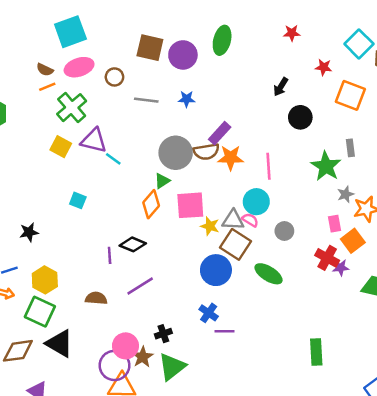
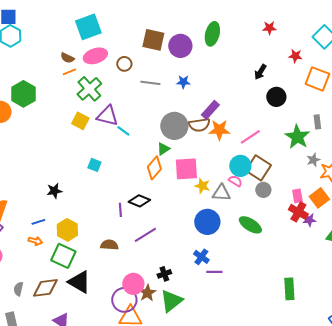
pink line: (269, 166) -> (250, 137), turned 60
gray triangle: (233, 220) -> (221, 193), moved
pink rectangle: (335, 224) -> (297, 196), moved
brown square: (236, 244) -> (258, 168), moved

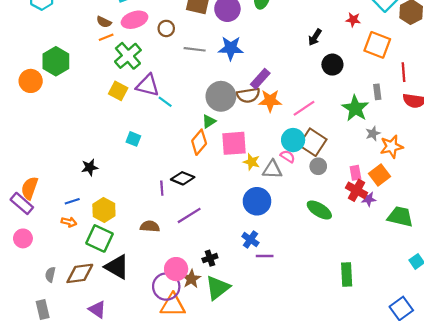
blue star: (183, 82) -> (231, 48), size x1.6
green ellipse: (250, 225) -> (319, 210), moved

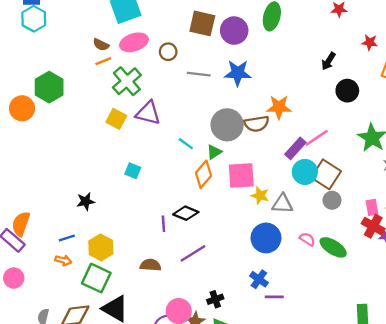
purple rectangle: (260, 79) -> (295, 148), moved
orange star: (270, 101) -> (279, 107), moved
cyan line: (165, 102) -> (186, 144), moved
pink semicircle: (288, 156) -> (307, 239), moved

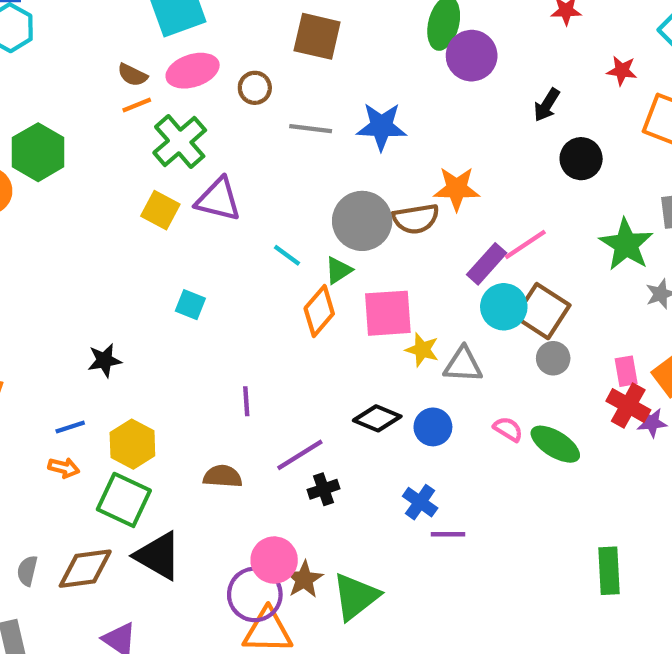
purple circle: (234, 31) -> (472, 56), moved
black diamond: (186, 213) -> (377, 418), moved
blue circle: (266, 238) -> (433, 427), size x0.7
black cross: (215, 299) -> (323, 489), moved

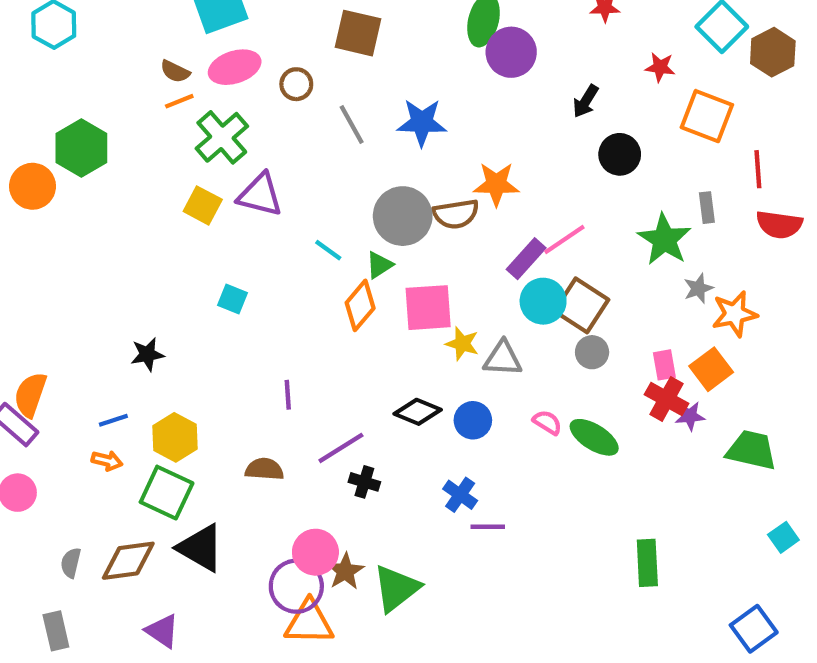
gray line: (311, 129) -> (352, 125), turned 54
black cross: (323, 489) -> (364, 482), turned 36

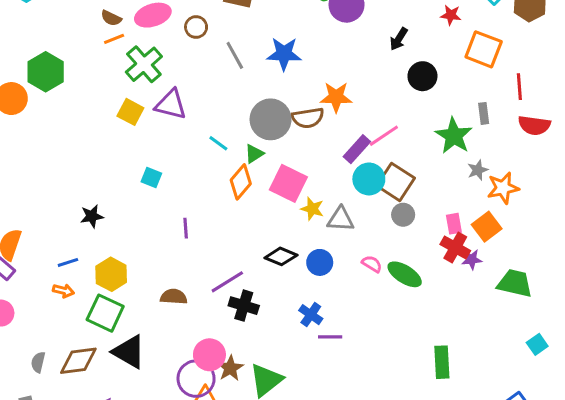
pink square: (428, 308) -> (288, 183), turned 30
purple line: (288, 395) -> (186, 228), moved
black cross: (364, 482) -> (244, 306), size x1.4

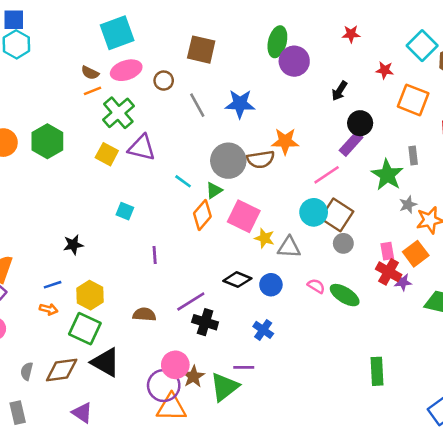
green hexagon: (46, 72) -> (47, 141), moved
purple rectangle: (357, 149) -> (351, 144), moved
purple line: (330, 337) -> (244, 367), moved

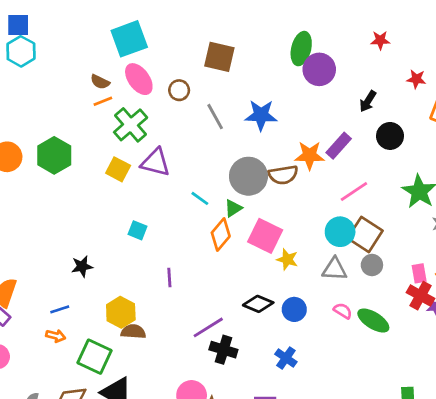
pink ellipse: (126, 70) -> (139, 79), turned 72
purple rectangle: (351, 144) -> (339, 146), moved
gray triangle: (289, 247) -> (334, 269), moved
yellow hexagon: (90, 295) -> (121, 312), moved
brown semicircle: (144, 314) -> (133, 332), moved

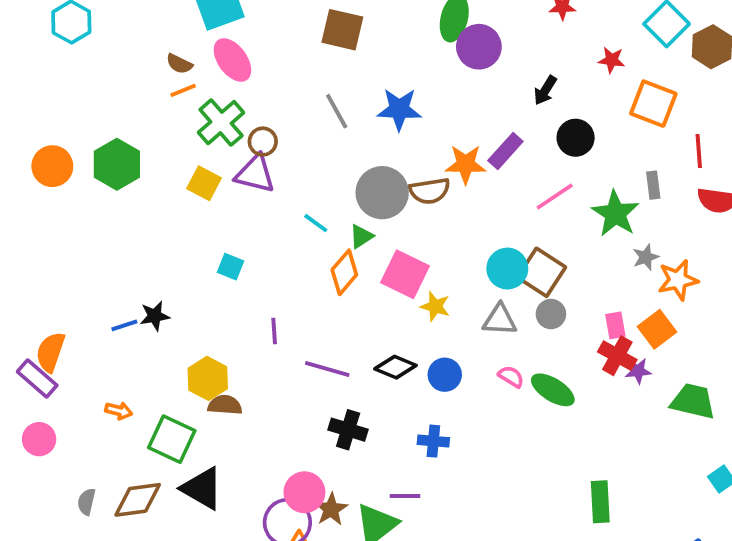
brown circle: (179, 90) -> (263, 142), moved
pink line: (354, 191) -> (555, 196), moved
blue line: (60, 309) -> (124, 325), moved
purple line: (208, 327) -> (327, 369), moved, turned 48
blue cross: (286, 358) -> (433, 441), turned -30

